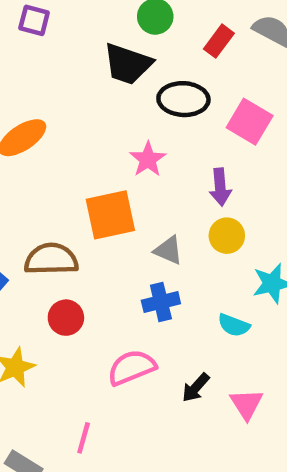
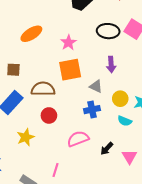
black ellipse: (183, 99) -> (108, 31), moved
pink star: (148, 159) -> (68, 43), moved
purple arrow: (220, 187) -> (111, 64), moved
yellow circle: (227, 236) -> (120, 99), moved

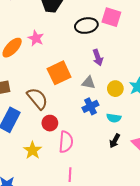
pink star: (68, 43) -> (36, 38), moved
brown semicircle: (43, 89) -> (37, 99), turned 65
cyan semicircle: (125, 121) -> (114, 118), moved
pink semicircle: (78, 139) -> (66, 142), moved, turned 130

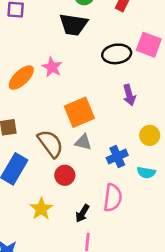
gray triangle: (88, 83) -> (83, 142), moved
black arrow: (115, 141) -> (82, 213), moved
pink semicircle: (66, 142) -> (113, 198), moved

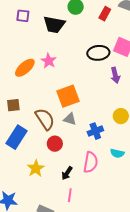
black trapezoid: (73, 25) -> (54, 25), moved
purple arrow: (129, 95) -> (115, 75), moved
cyan semicircle: (146, 173) -> (117, 153), moved

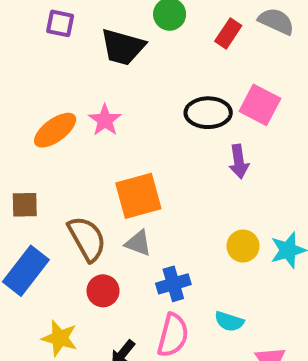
blue cross: (95, 131) -> (173, 284), moved
yellow star: (36, 168) -> (60, 338), turned -30

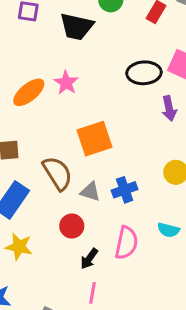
gray triangle: (138, 243) -> (90, 192), moved
blue cross: (173, 284) -> (125, 190), moved
red circle: (103, 291) -> (72, 226), moved
yellow star: (60, 338) -> (19, 247), moved

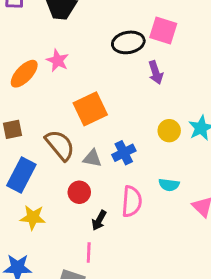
pink line: (93, 293) -> (89, 252), moved

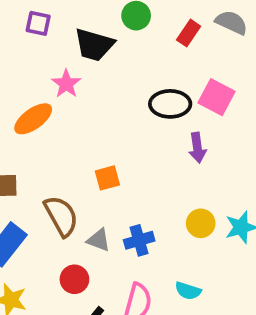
pink star: (58, 61) -> (66, 84), moved
orange square: (90, 109) -> (107, 178), size x0.6

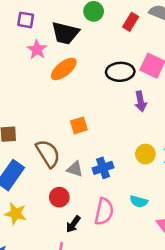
pink star: (66, 84) -> (37, 50), moved
orange ellipse: (33, 119) -> (64, 69), moved

